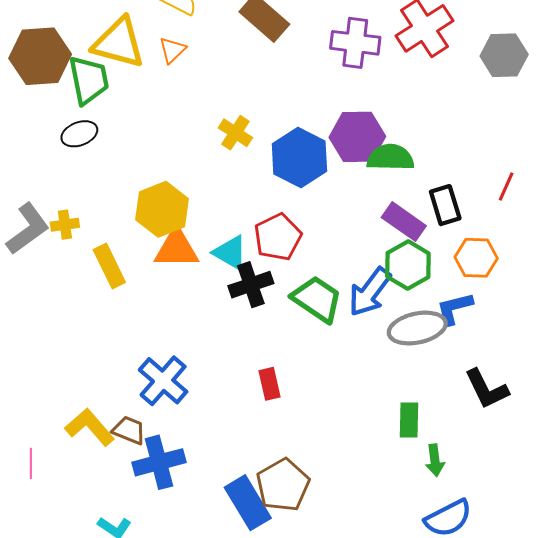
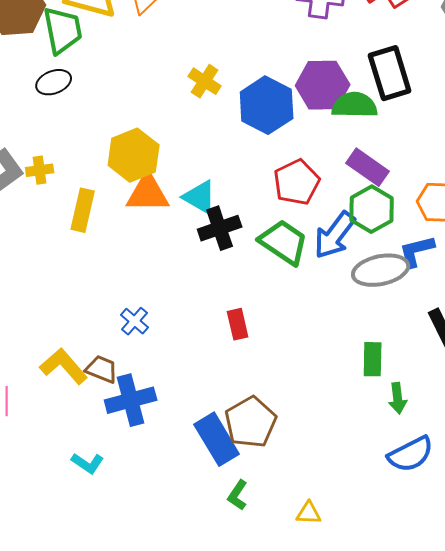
black rectangle: (445, 205) -> (390, 73), moved, size x1.4
red pentagon: (278, 237) -> (297, 182), moved
yellow rectangle: (109, 266) -> (83, 210), turned 39
blue cross: (163, 381) -> (135, 321), size x0.6

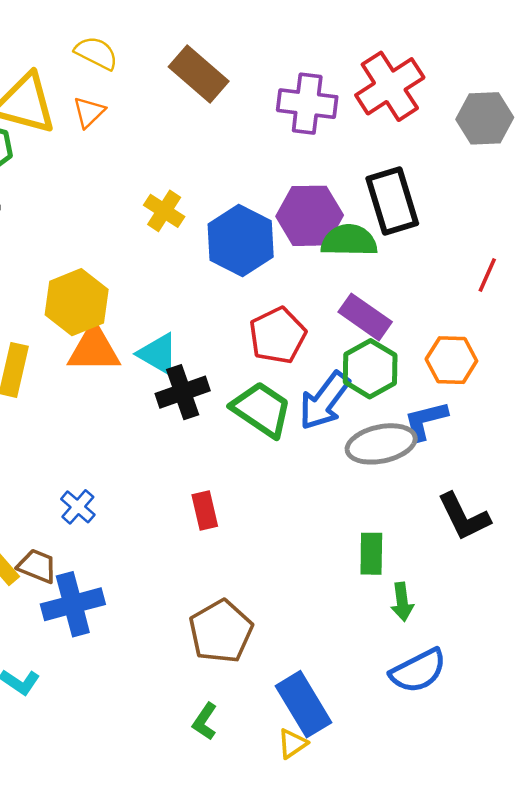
blue rectangle: (217, 439) -> (303, 704), moved
yellow triangle: (309, 513) -> (292, 744), turned -36

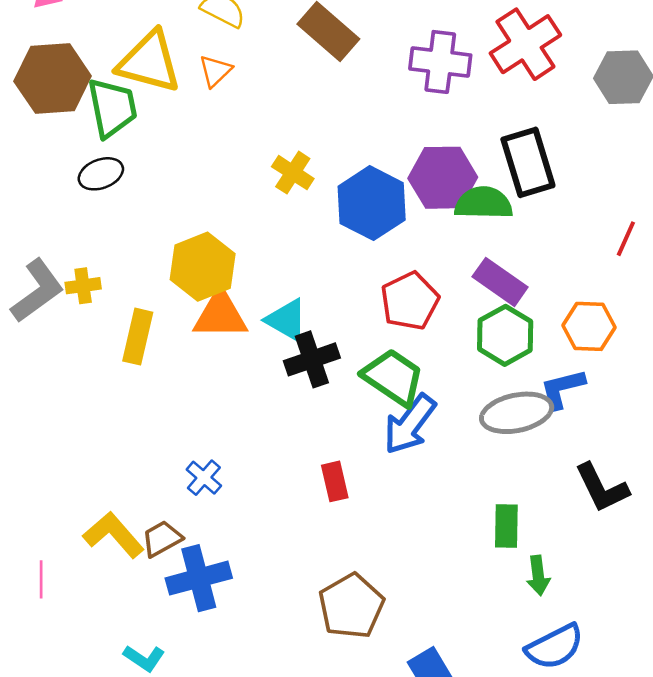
blue arrow: (324, 401) -> (410, 424), moved
brown trapezoid: (37, 566) -> (162, 539), turned -51

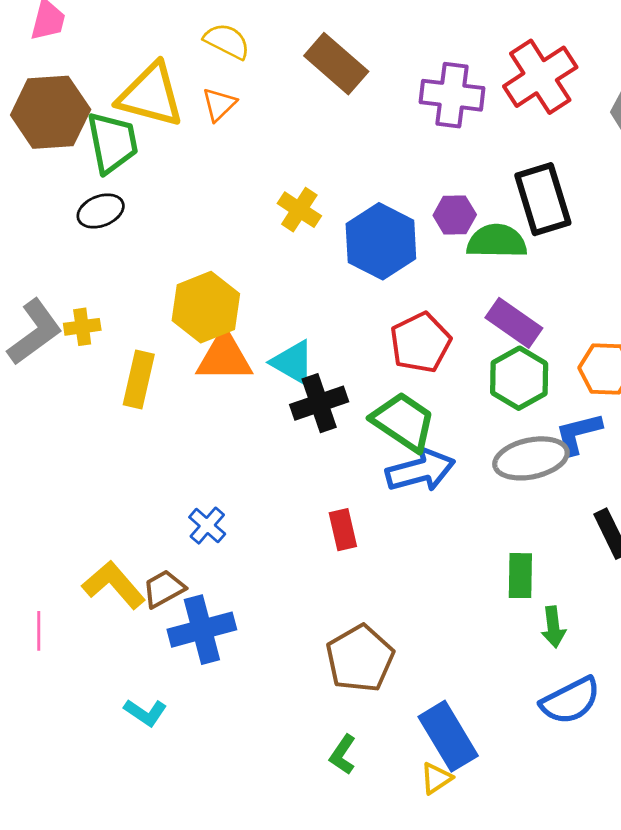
purple hexagon: (443, 178) -> (455, 215), size x0.6
blue arrow: (410, 424) -> (420, 470), turned -142

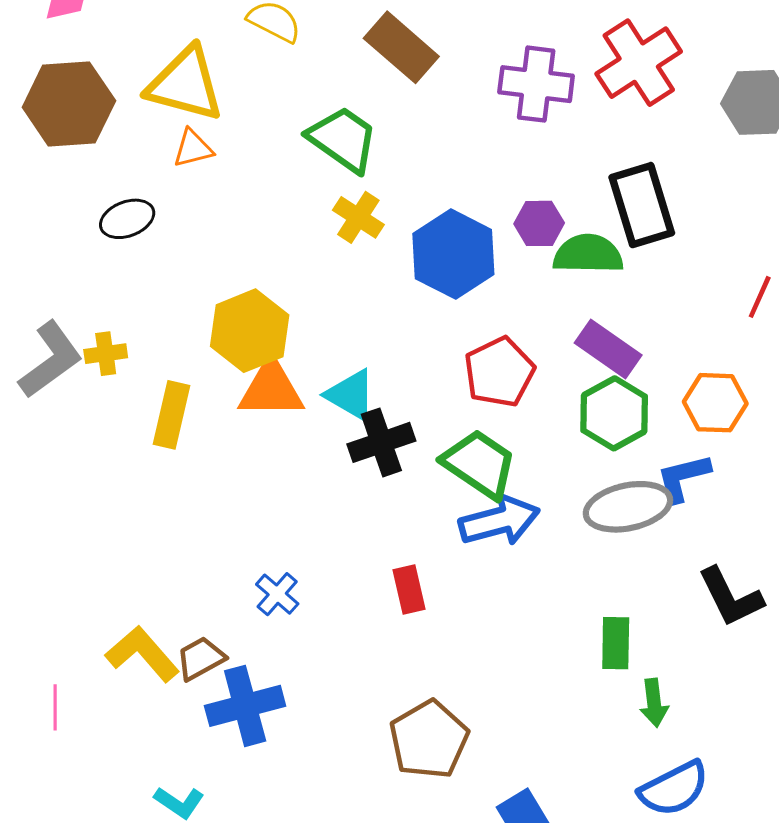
orange triangle: (219, 104) -> (193, 148), moved, turned 30
green trapezoid: (112, 143) -> (343, 139), moved, turned -44
blue cross: (207, 526) -> (277, 594), moved

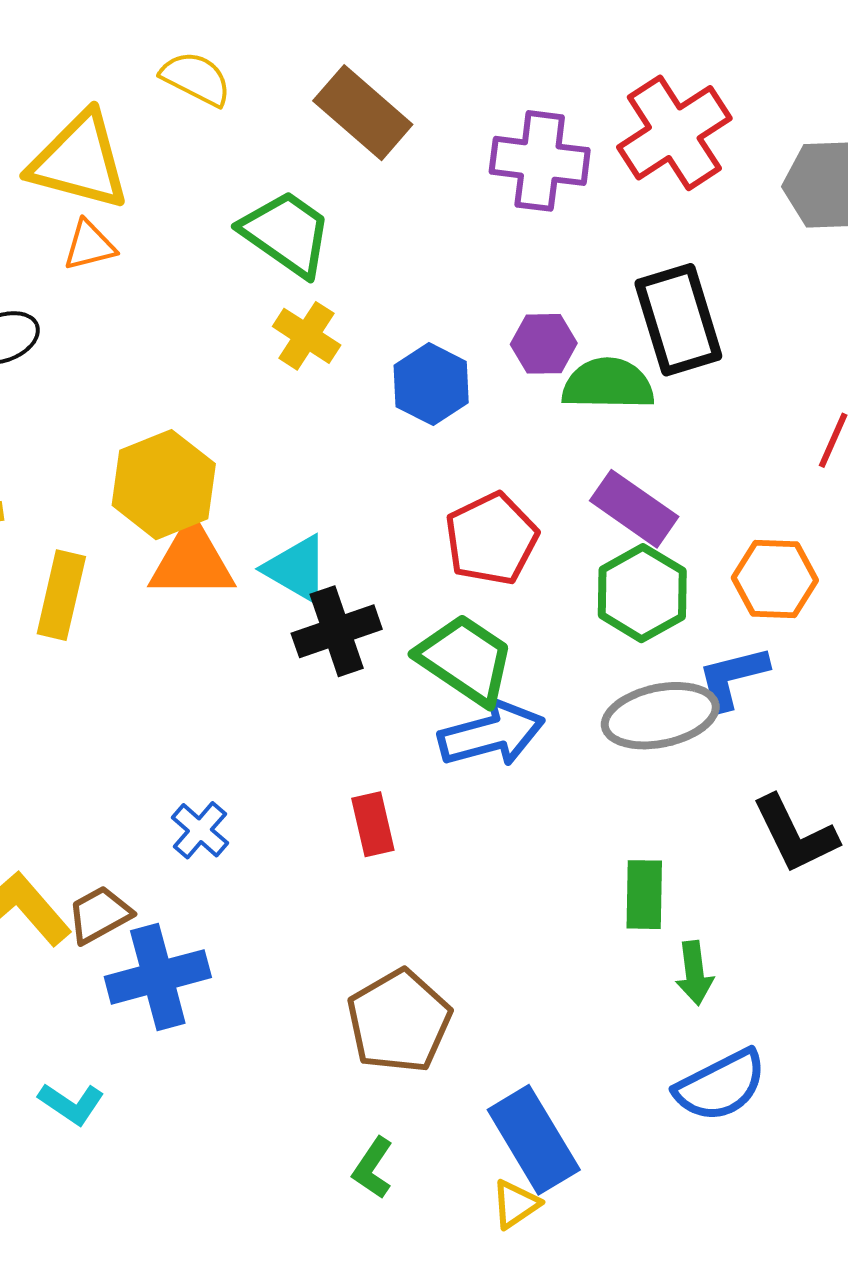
blue hexagon: (453, 254) -> (431, 384), size x0.7

